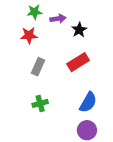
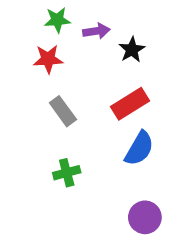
gray rectangle: (38, 67) -> (63, 111), turned -60
blue semicircle: (88, 102) -> (139, 148), moved

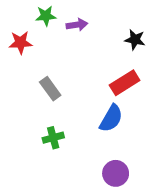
black star: (132, 50) -> (135, 40), moved, turned -30
red star: (48, 59) -> (20, 43), moved
red rectangle: (130, 104) -> (125, 83), moved

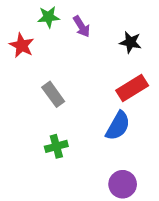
purple arrow: (77, 25) -> (82, 26), turned 66
black star: (135, 40) -> (130, 42), moved
red star: (20, 43) -> (22, 45), turned 30

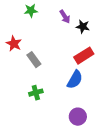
purple arrow: (82, 26) -> (65, 17), moved
red star: (22, 45) -> (14, 44), moved

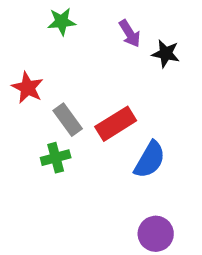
red rectangle: (84, 56) -> (116, 124), moved
green cross: (36, 93) -> (56, 158), moved

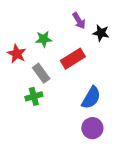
green star: (62, 22) -> (44, 39), moved
red rectangle: (116, 124) -> (73, 59), moved
purple circle: (156, 234) -> (92, 128), moved

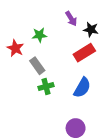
red rectangle: (73, 59) -> (84, 53), moved
green cross: (34, 96) -> (46, 87), moved
purple circle: (92, 128) -> (76, 128), moved

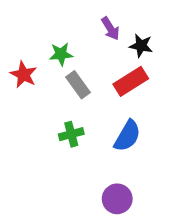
gray rectangle: (37, 66) -> (78, 85), moved

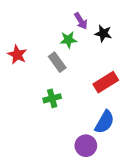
green star: (61, 54) -> (68, 40), moved
red rectangle: (131, 81) -> (106, 82), moved
blue semicircle: (127, 136) -> (105, 122), moved

